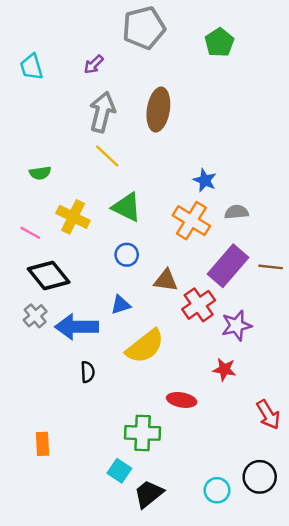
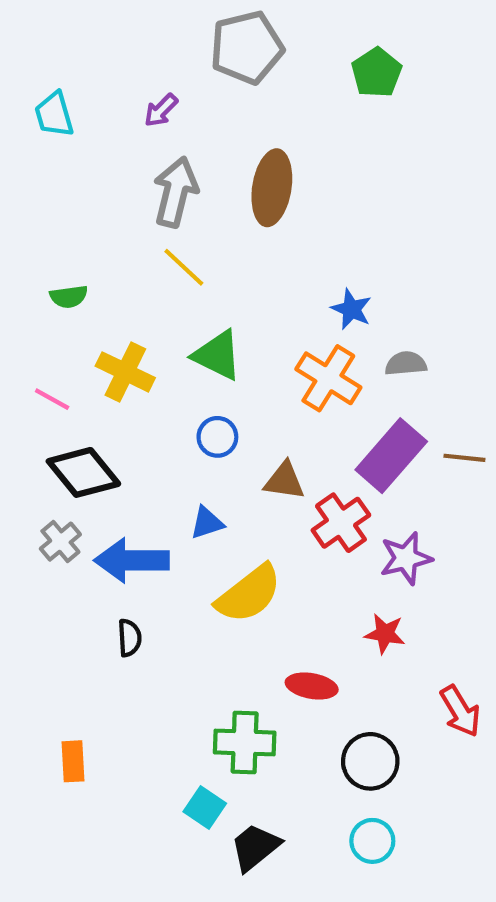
black semicircle: (88, 372) -> (129, 638), moved
black circle: (260, 477) -> (370, 761), moved

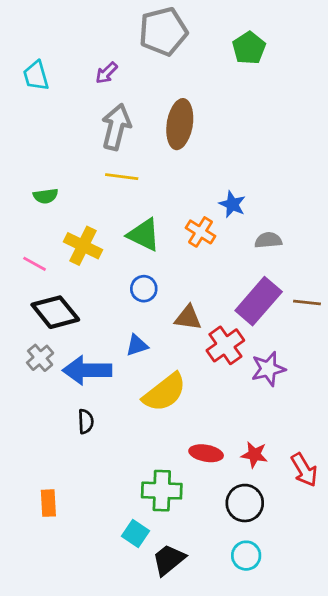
yellow line: (184, 267) -> (122, 177), turned -36
orange cross: (328, 378) -> (200, 232), moved, size x0.7
red star: (385, 634) -> (254, 455), moved

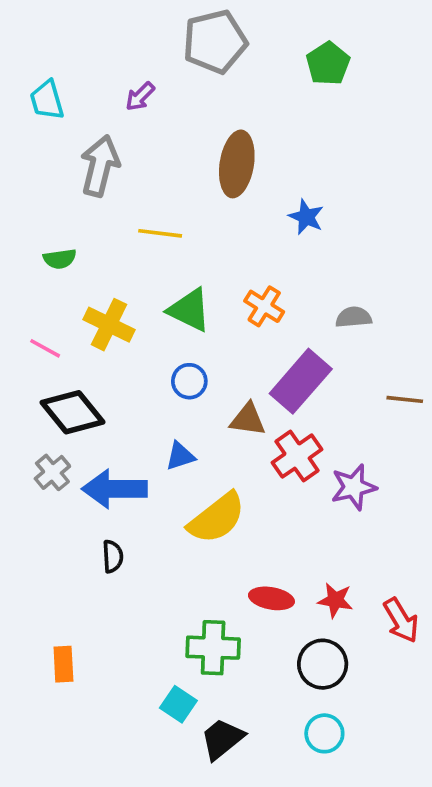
gray arrow: (116, 127) -> (100, 166), moved
blue star: (232, 204) -> (306, 217), moved
purple rectangle: (259, 301) -> (301, 381), moved

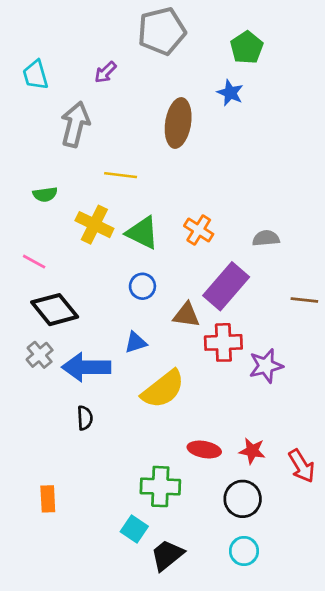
blue star: (306, 217) -> (230, 93), moved
yellow cross: (109, 325) -> (94, 225), moved
red cross: (297, 456) -> (223, 342), turned 33

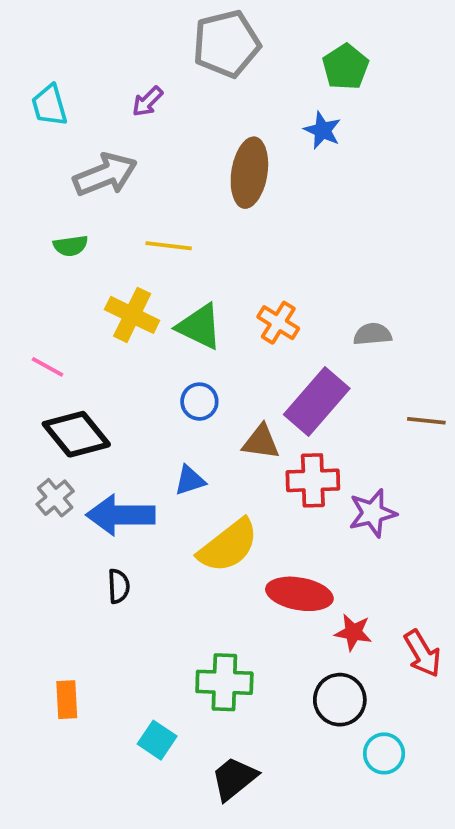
gray arrow: (75, 124) -> (105, 175), turned 54
green semicircle: (45, 194) -> (71, 246), moved
red ellipse: (204, 449) -> (299, 594), moved, size x1.4
cyan square: (134, 529) -> (157, 740), moved
cyan circle: (244, 551) -> (384, 753), moved

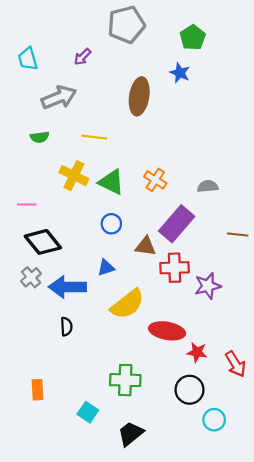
pink line: (47, 367) -> (27, 205), turned -30

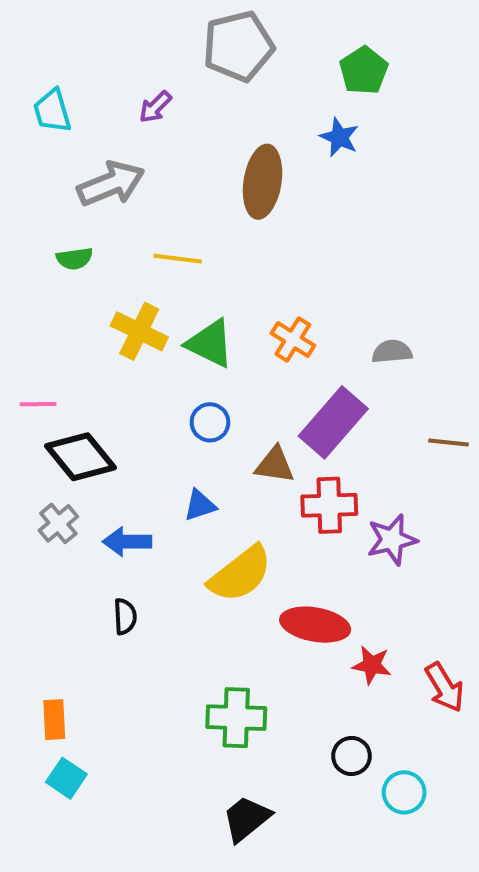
pink line: (27, 205) -> (38, 404), moved
blue arrow: (67, 287) -> (127, 542), size x0.7
orange rectangle: (37, 390) -> (54, 720), moved
black circle: (190, 390) -> (352, 756), moved, size x0.7
cyan square: (88, 412) -> (66, 778), moved

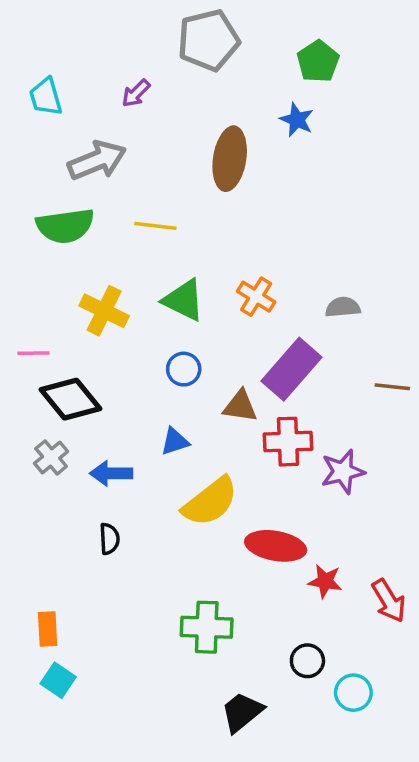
green semicircle: (74, 259) -> (65, 226), size x1.8
yellow cross: (139, 331) -> (104, 311), moved
black trapezoid: (246, 819) -> (242, 712), moved

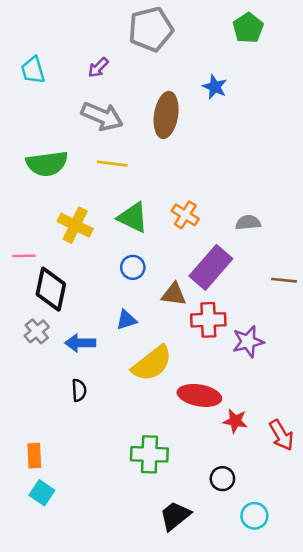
green pentagon: (318, 61) -> (248, 28), moved
gray arrow: (97, 160) -> (102, 116), moved, turned 45
black diamond: (71, 399) -> (51, 289), turned 51
cyan circle: (353, 693) -> (254, 516), moved

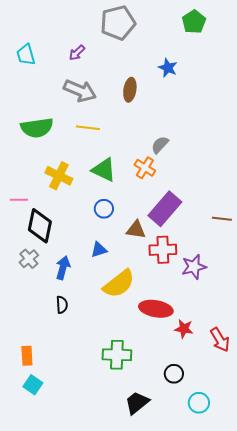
brown ellipse: (166, 115) -> (130, 90), size x0.7
gray semicircle: (248, 223) -> (160, 145), moved, turned -42
blue arrow: (80, 343) -> (63, 268), turned 105

